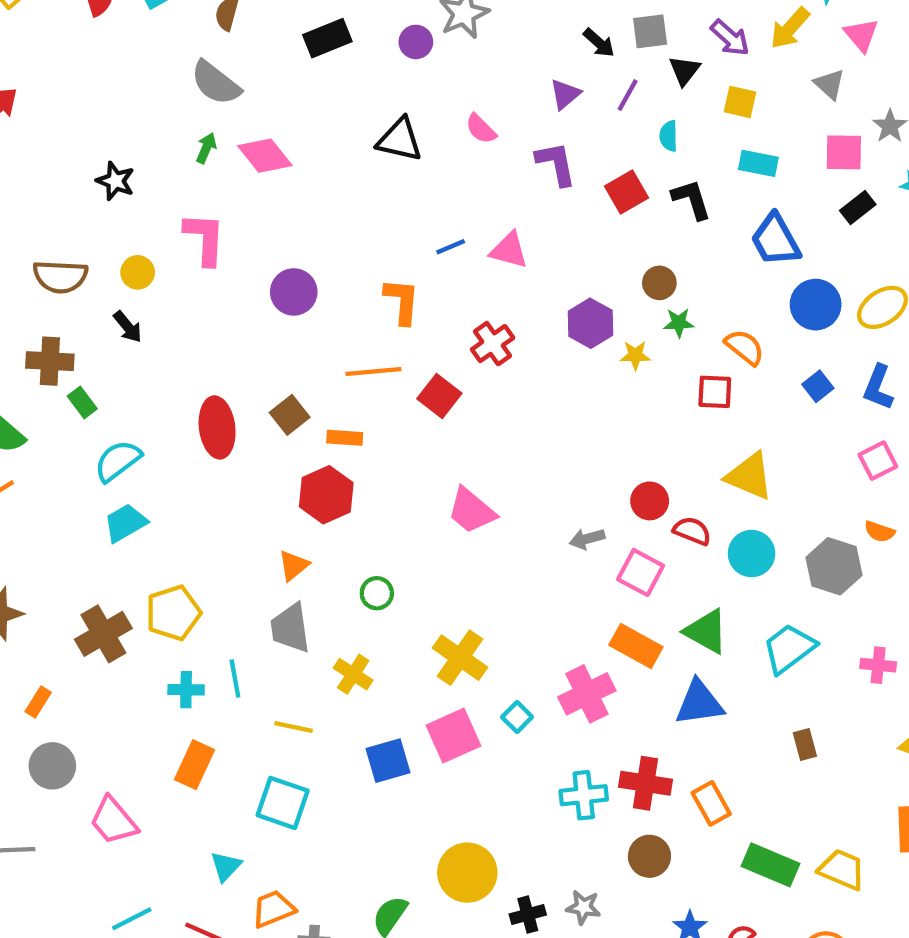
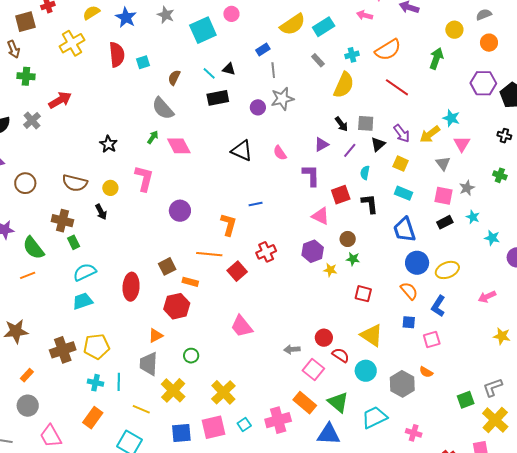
pink triangle: (509, 250) -> (321, 216), moved
orange semicircle: (745, 347) -> (409, 291), moved
blue square: (818, 386) -> (409, 322), moved, turned 32
red ellipse: (217, 427) -> (131, 287), moved
yellow cross: (353, 674) -> (173, 390), size x1.4

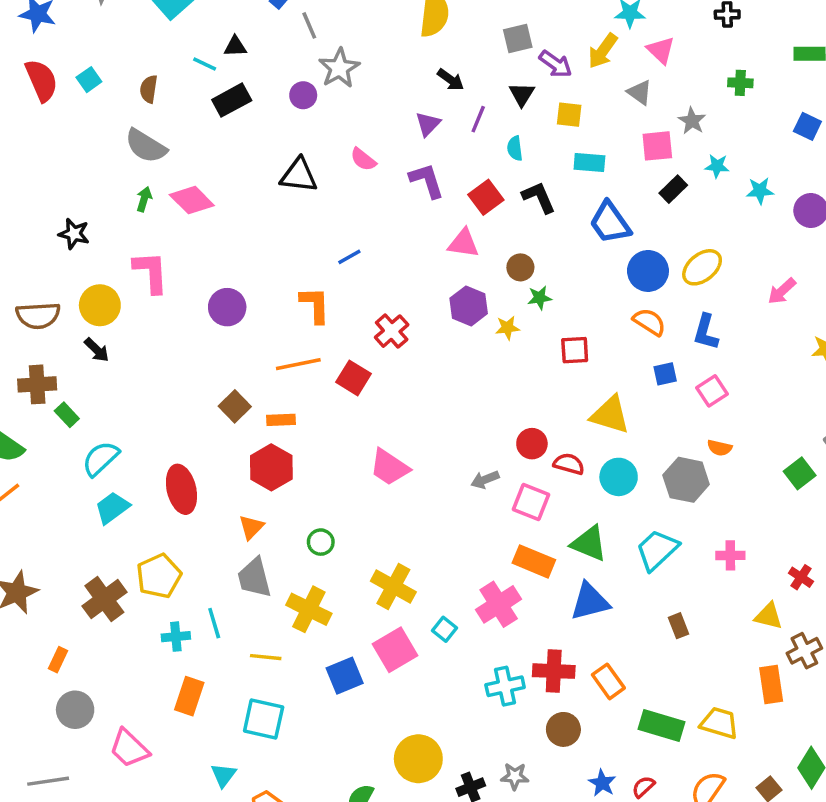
gray square: (366, 123) -> (518, 39), moved
yellow circle: (110, 188) -> (100, 305), size x1.5
red ellipse: (131, 287) -> (181, 489), moved

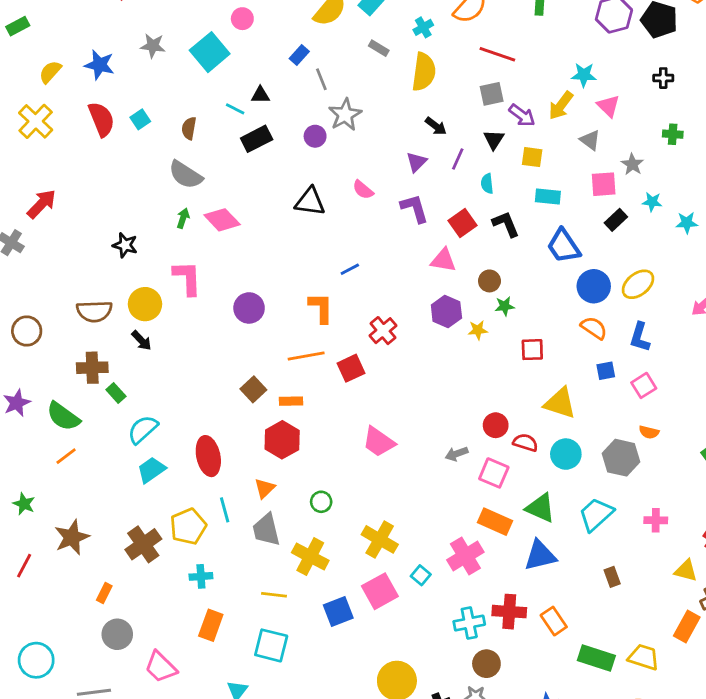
red square: (354, 378) -> (351, 368), turned 32
cyan line: (214, 623) -> (225, 510), moved
orange rectangle: (771, 684) -> (687, 627), turned 36
brown circle: (563, 729) -> (486, 664), moved

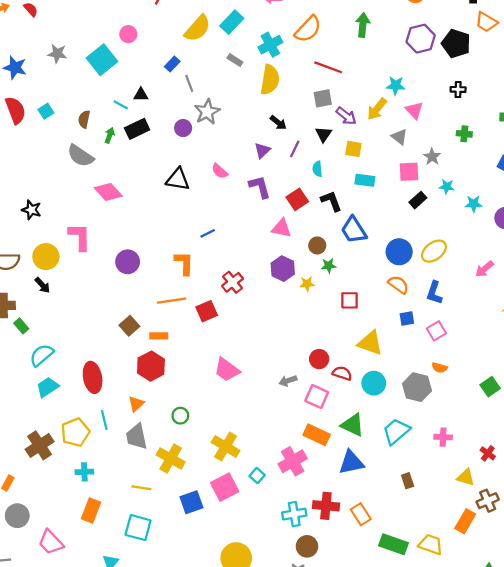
cyan cross: (423, 27) -> (270, 45), size x1.5
green arrow: (183, 218) -> (110, 135), moved
blue trapezoid: (564, 246) -> (354, 230), moved

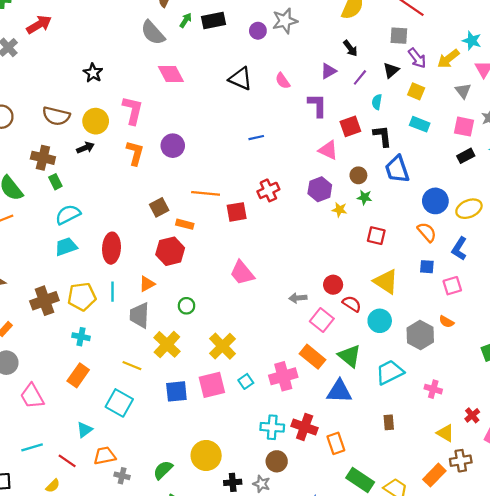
orange L-shape: (184, 263) -> (135, 153), moved
black arrow: (42, 285) -> (85, 148), turned -84

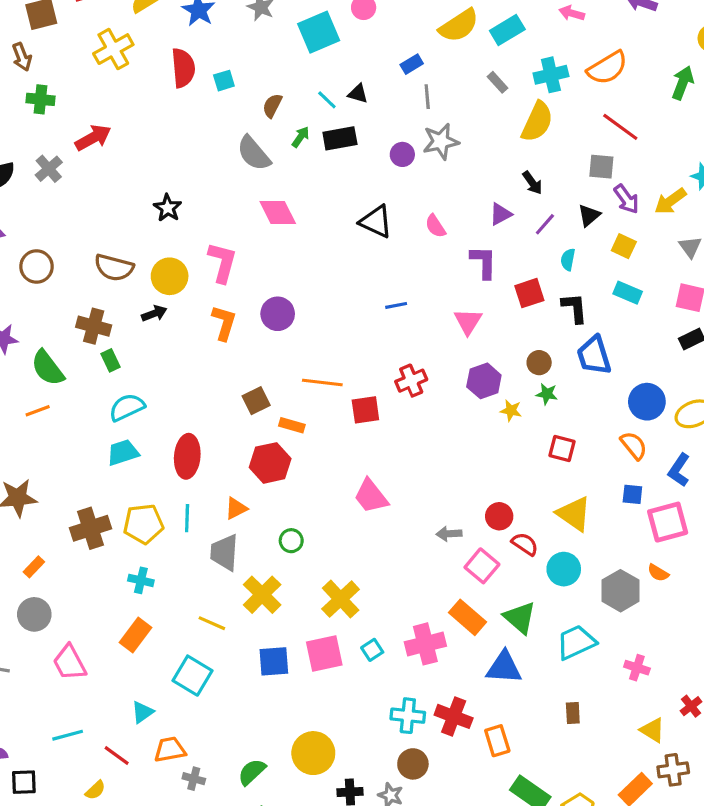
pink triangle: (328, 150) -> (468, 321), moved, turned 35
pink square: (452, 286) -> (668, 522), size x1.5

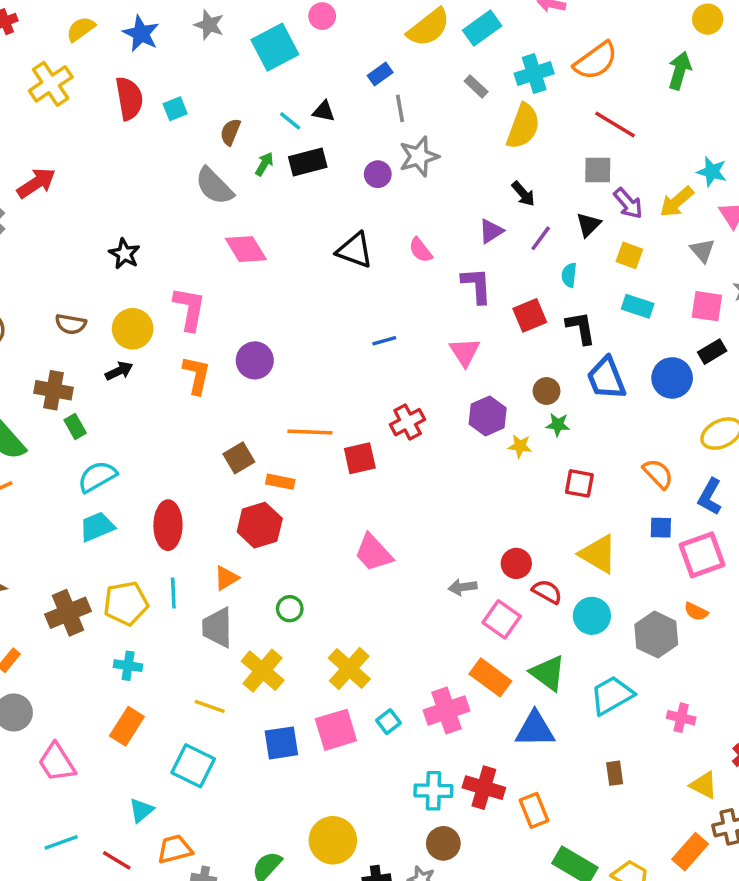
brown semicircle: (114, 268) -> (71, 324), size x0.7
blue circle: (647, 402) -> (672, 378), moved

